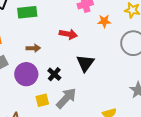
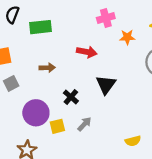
purple circle: (26, 74) -> (36, 113), moved
gray arrow: (66, 98) -> (84, 124), size x0.6

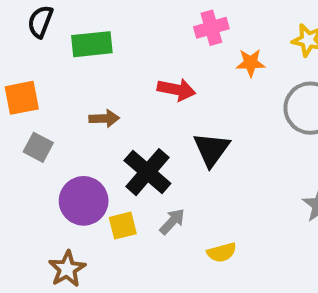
gray square: (11, 83) -> (38, 147), turned -35
black cross: (71, 97) -> (147, 172), size x1.6
yellow semicircle: (133, 141) -> (222, 252), moved

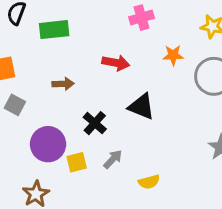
orange star: (251, 63) -> (173, 55), moved
black triangle: (211, 149) -> (141, 106), turned -44
black cross: (147, 172) -> (95, 123), size x0.7

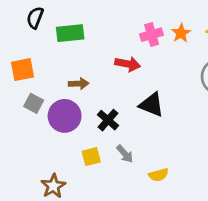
pink cross: (141, 18) -> (152, 35), moved
orange star: (173, 55) -> (181, 33), moved, turned -30
purple circle: (48, 144) -> (65, 116), moved
gray arrow: (113, 159) -> (125, 154), turned 96

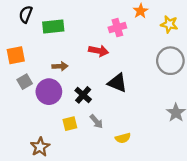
orange star: (181, 33) -> (141, 11), moved
gray square: (34, 103) -> (25, 82), turned 32

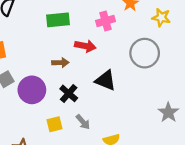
green rectangle: (53, 26) -> (58, 20), moved
gray circle: (170, 61) -> (145, 53), moved
brown arrow: (60, 66) -> (60, 63), moved

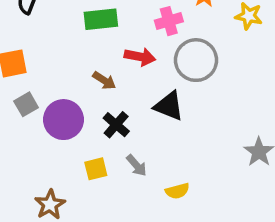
gray circle: (145, 53) -> (196, 60), moved
brown arrow: (60, 63) -> (104, 80), turned 35

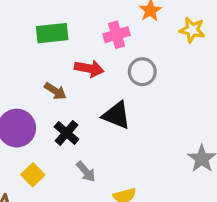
gray circle: (196, 60) -> (142, 72), size x0.7
yellow square: (96, 169) -> (33, 175), moved, turned -30

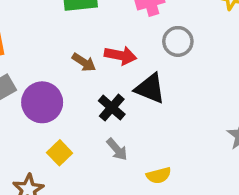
red arrow: (89, 68) -> (120, 55), moved
black cross: (67, 133) -> (112, 108), moved

